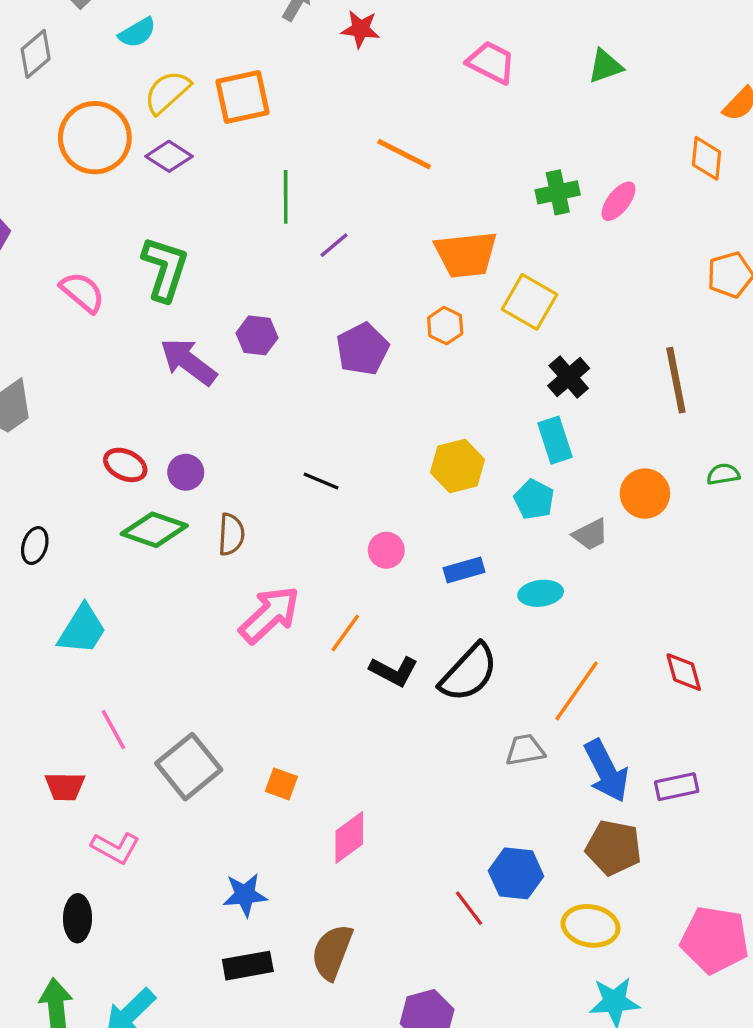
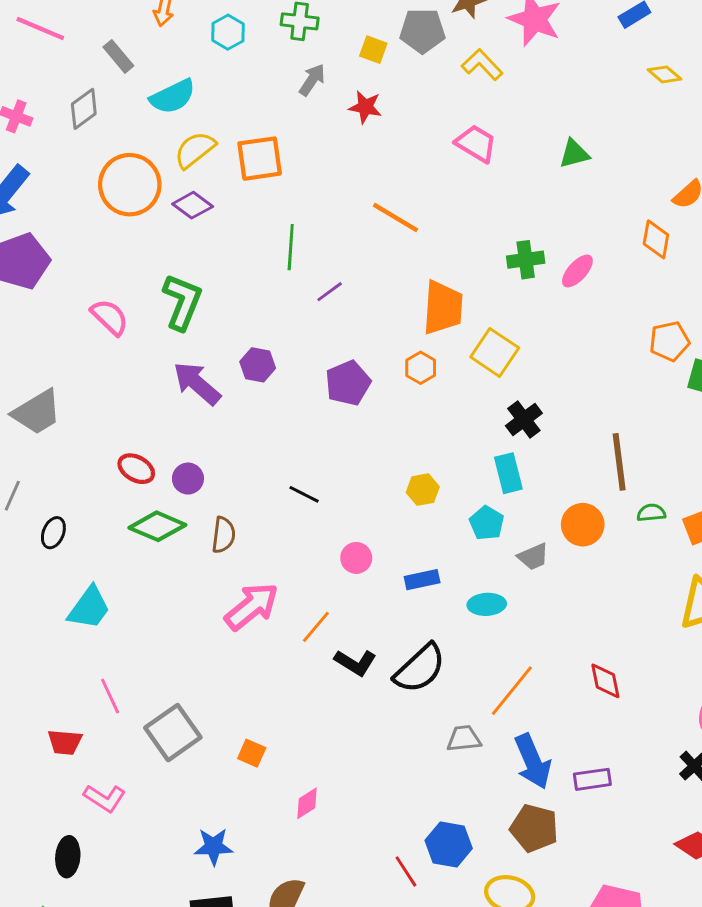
cyan semicircle: (137, 33) -> (173, 97), size x1.4
orange trapezoid: (466, 254) -> (443, 308), turned -84
brown line: (676, 380) -> (619, 462), moved
yellow hexagon: (458, 466) -> (423, 490), size x0.7
pink diamond: (349, 837) -> (307, 803), size x0.7

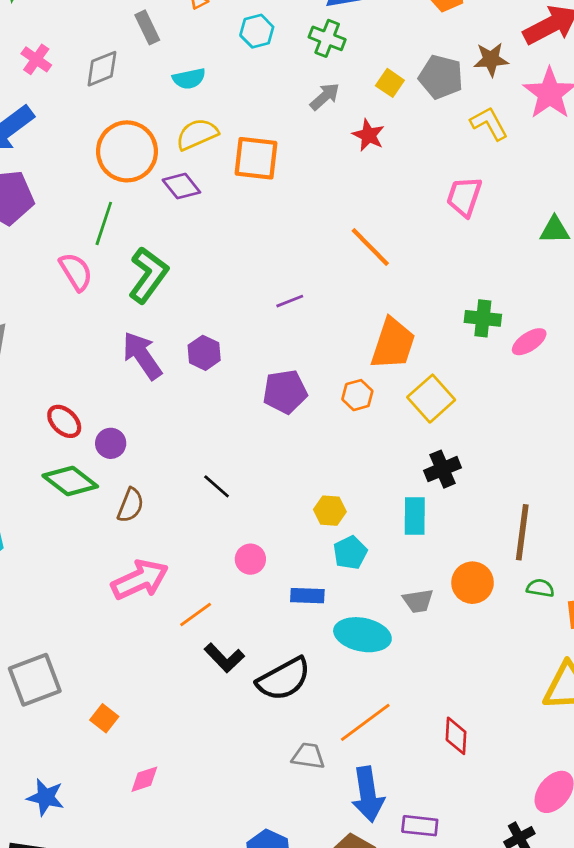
cyan semicircle: (173, 97) -> (189, 79), size x0.7
pink trapezoid: (476, 144) -> (464, 197), turned -117
green line: (291, 247) -> (104, 223), moved
cyan pentagon: (487, 523) -> (350, 553), moved
cyan ellipse: (487, 604) -> (362, 635), size x1.5

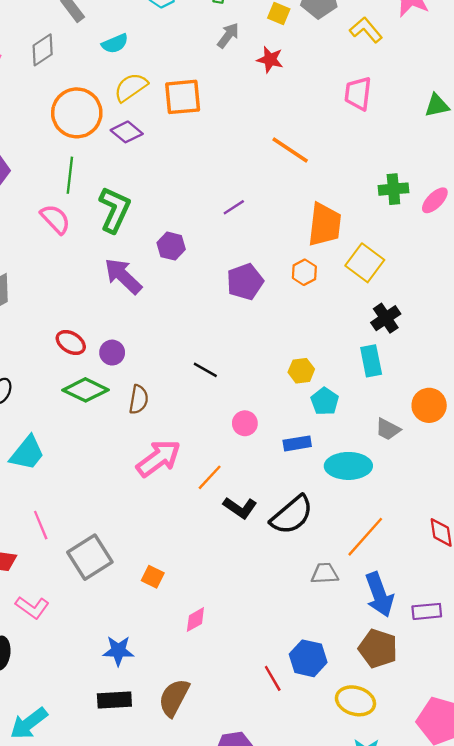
purple hexagon: (204, 353) -> (171, 246), moved
gray trapezoid: (418, 601) -> (388, 429), turned 48

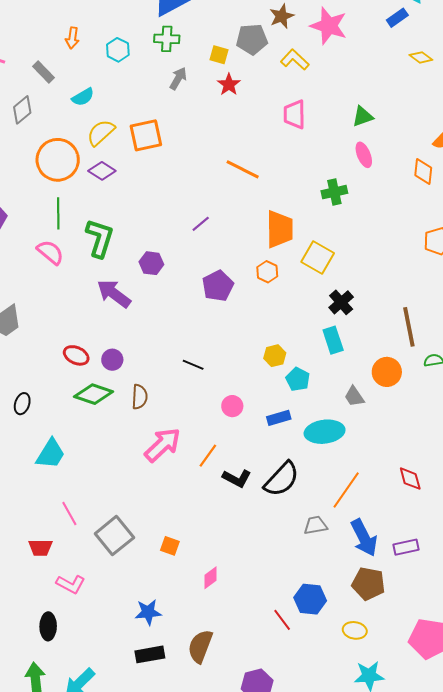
red star: (270, 59) -> (229, 85), moved, turned 30
pink ellipse: (435, 200) -> (364, 155), moved, turned -60
gray trapezoid: (388, 429) -> (354, 396), turned 35
yellow ellipse: (355, 701) -> (355, 630), size x0.7

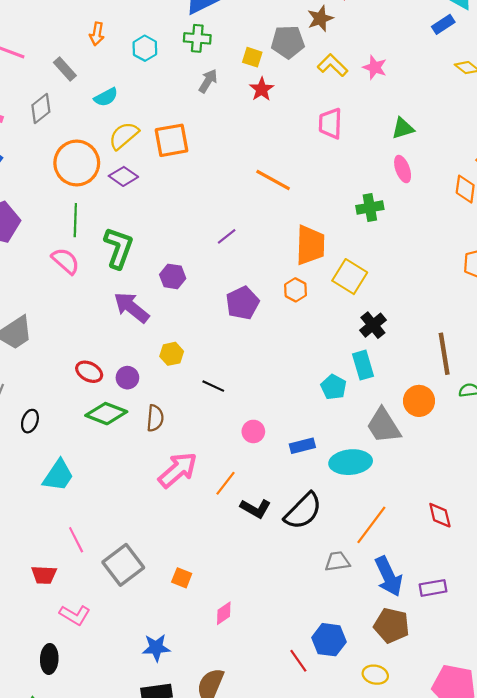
pink star: (329, 26) -> (375, 67), moved, size x0.6
yellow hexagon: (275, 356) -> (172, 354), moved
cyan pentagon: (298, 379) -> (334, 387), moved
gray trapezoid: (354, 396) -> (384, 426), size x1.6

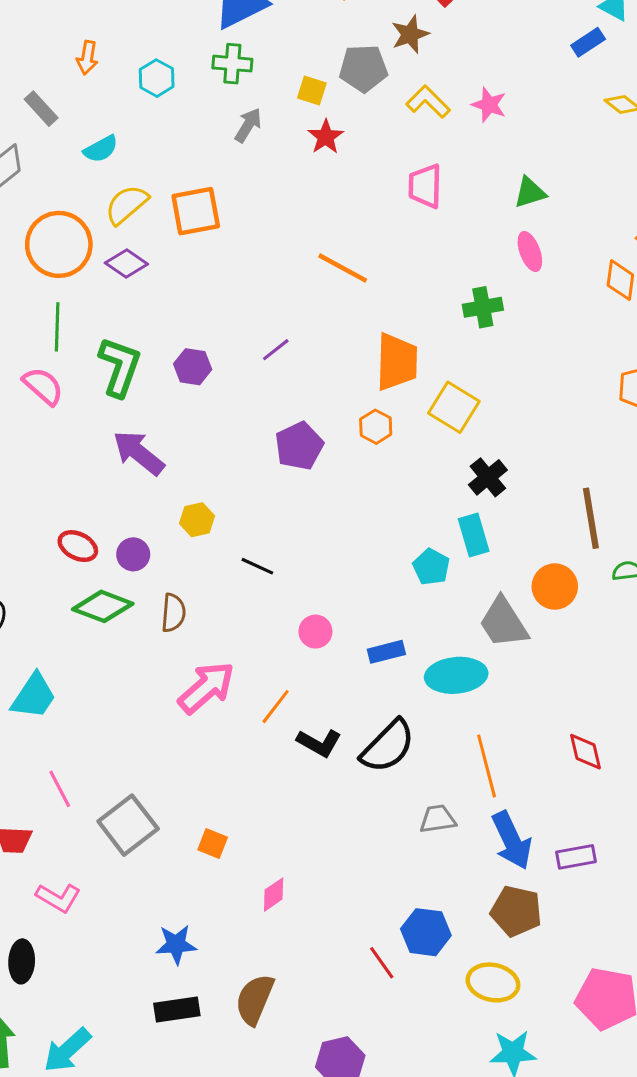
purple hexagon: (173, 276) -> (193, 367), moved
orange line: (371, 525) -> (487, 766), turned -51
yellow ellipse: (375, 675) -> (493, 982), size x1.4

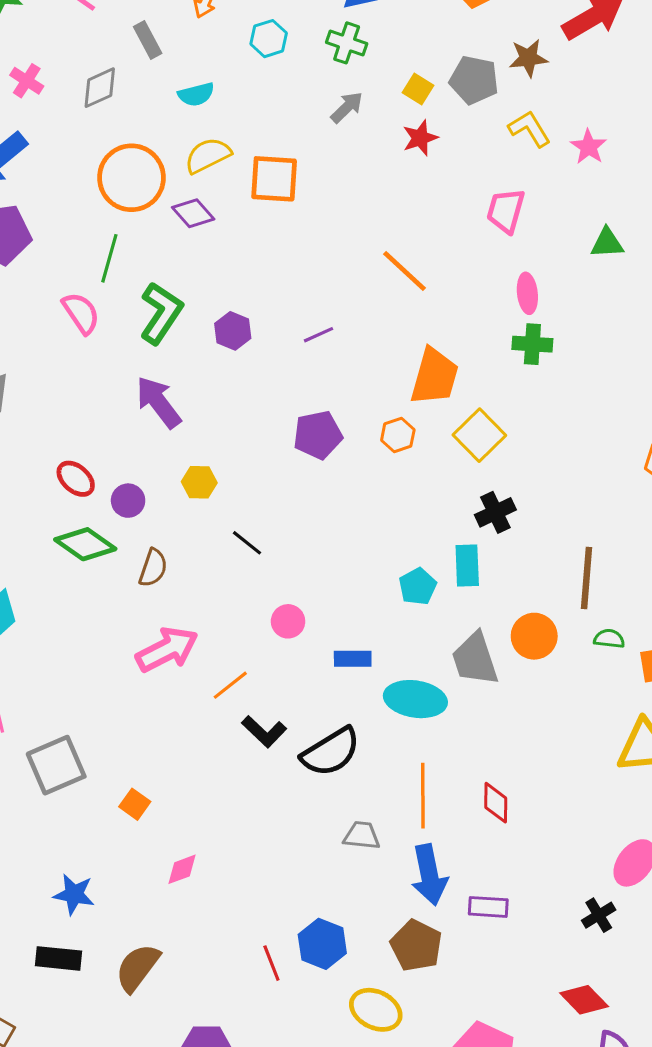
pink ellipse: (530, 251) -> (527, 293), moved
red diamond: (586, 752) -> (496, 803), moved

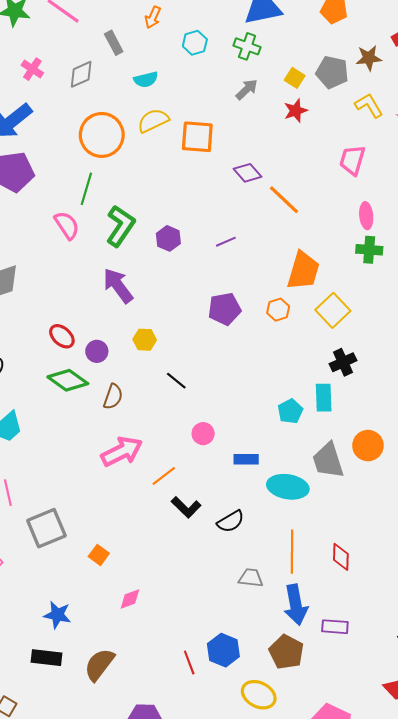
purple diamond: (193, 213) -> (247, 173), moved
black semicircle: (331, 752) -> (231, 521), size x0.7

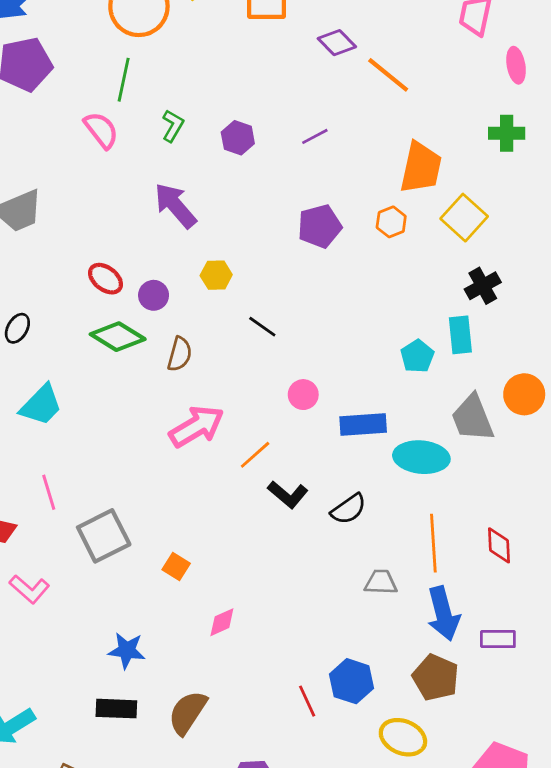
pink ellipse: (366, 216) -> (516, 65), moved
green L-shape: (120, 226) -> (173, 126), size x0.6
blue rectangle: (246, 459) -> (363, 425), size x1.4

